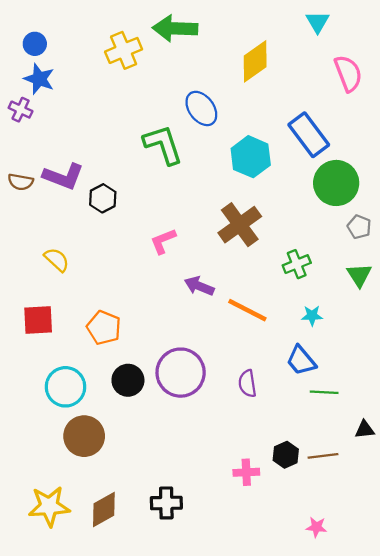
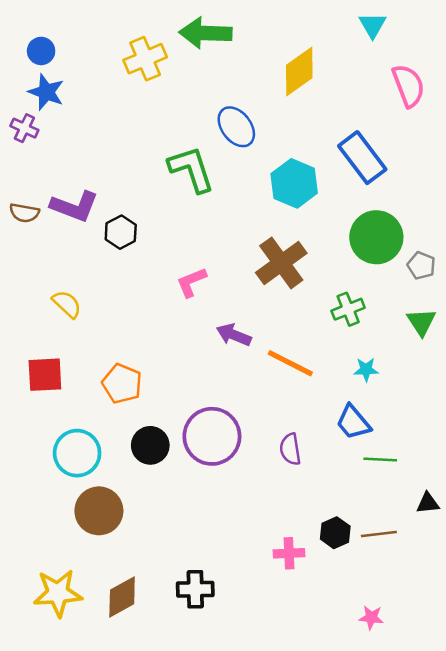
green circle: (336, 183) -> (376, 237), moved

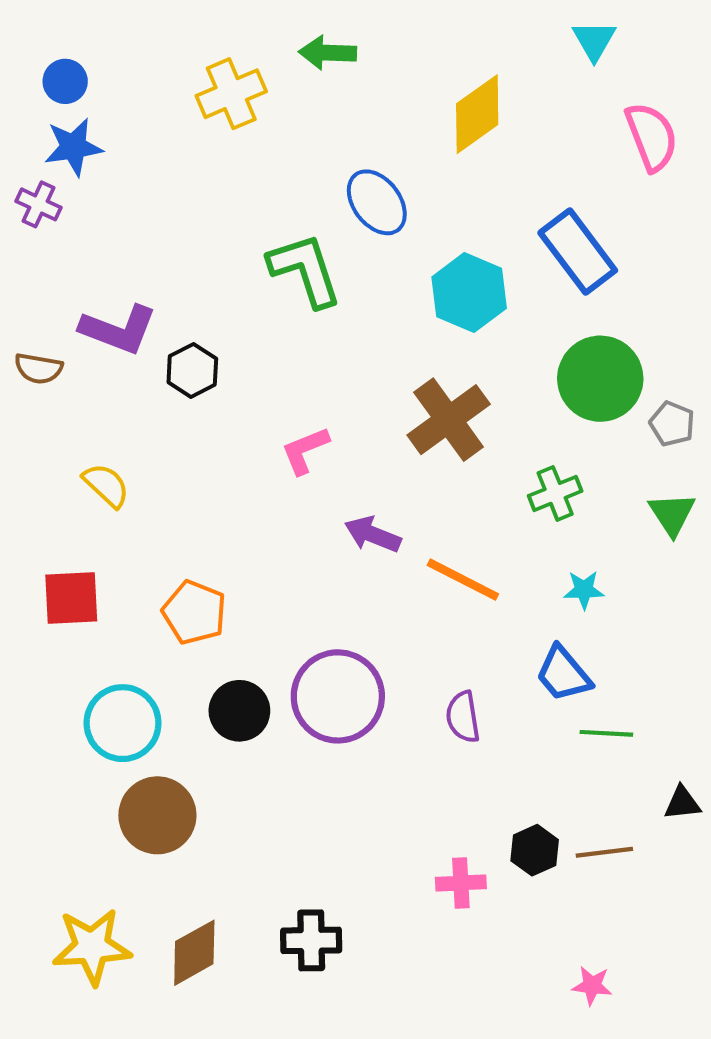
green arrow: (206, 33) -> (328, 53), size x0.7
blue star: (46, 92) -> (73, 147), turned -30
brown semicircle: (24, 213) -> (38, 368), moved

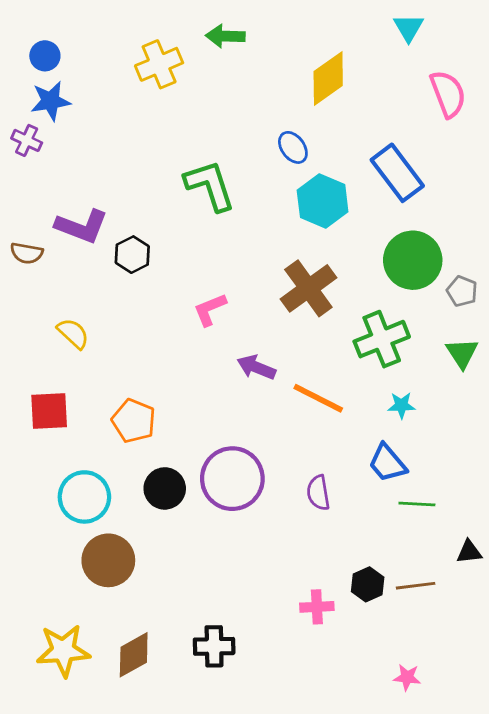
blue ellipse: (377, 202) -> (293, 147), moved, size x0.7
green cross: (555, 493) -> (382, 339), size x1.5

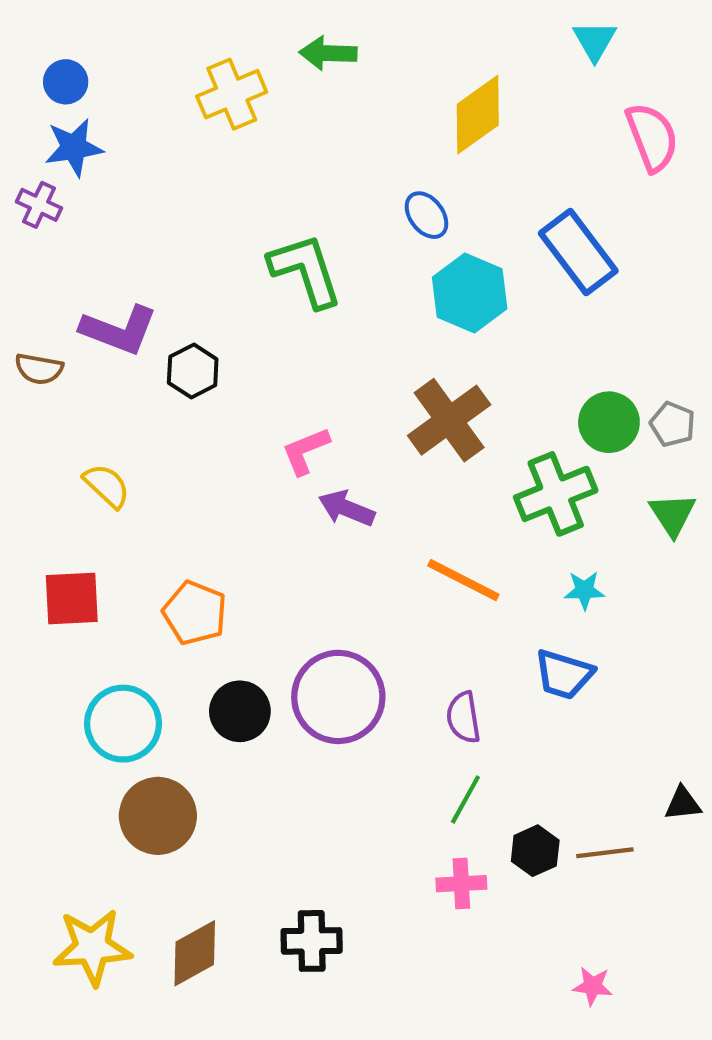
green circle: (413, 260) -> (609, 422), moved, size x0.7
purple arrow: (256, 367) -> (347, 508), moved
blue trapezoid: (387, 463) -> (564, 674), turned -33
green line: (417, 504) -> (465, 799), moved, turned -64

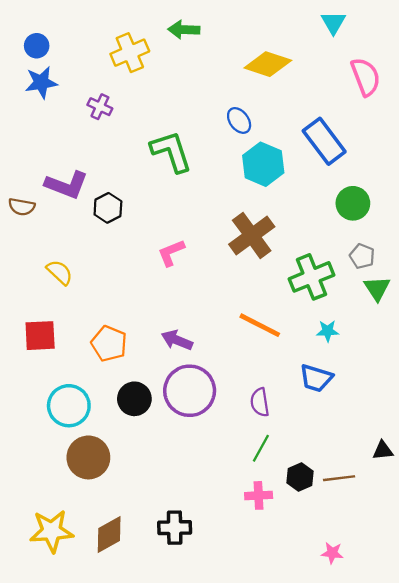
yellow diamond: (478, 115) -> (268, 64), turned 54
purple cross: (39, 205) -> (100, 107), moved
green circle: (609, 422) -> (353, 203), moved
gray pentagon: (673, 424) -> (362, 256), moved
purple arrow: (347, 508) -> (177, 340), moved

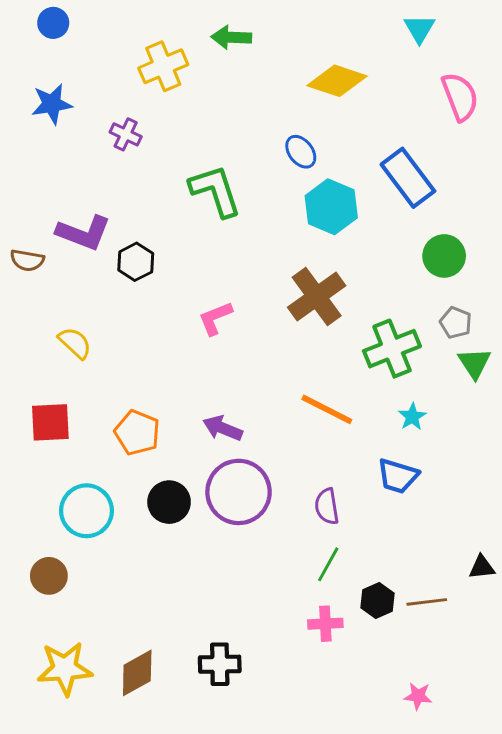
blue circle: (37, 46) -> (53, 23), moved
cyan star: (328, 331) -> (412, 417), turned -30
brown circle: (88, 457) -> (49, 576), moved, size x0.7

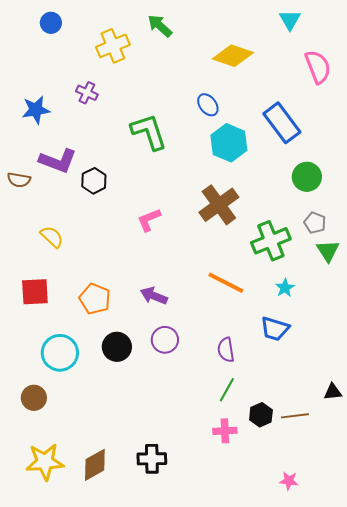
blue circle: (53, 23) -> (51, 23), moved
green arrow: (231, 37) -> (160, 26), turned 40
blue star: (52, 104) -> (36, 110), moved
purple circle: (239, 492) -> (165, 340), size x0.6

